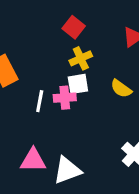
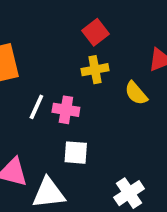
white square: (78, 84) -> (76, 153), moved
yellow semicircle: (121, 89) -> (136, 93), moved

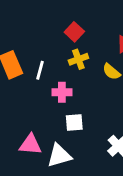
white line: (36, 107) -> (40, 70), moved

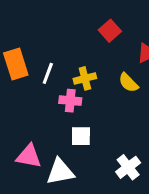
red square: (74, 32) -> (110, 31), moved
yellow cross: (78, 59) -> (85, 78), moved

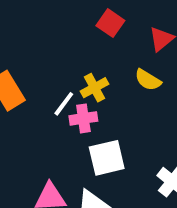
white line: (48, 73) -> (64, 104), moved, turned 30
white square: (81, 136) -> (107, 158), size x1.4

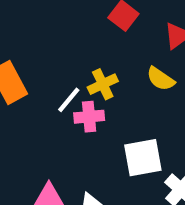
white square: (107, 158) -> (143, 158), moved

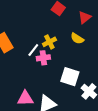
white square: (143, 158) -> (70, 77), turned 30

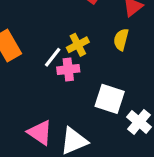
yellow semicircle: (77, 38) -> (121, 39), turned 72
pink triangle: (25, 98) -> (40, 133), turned 36

